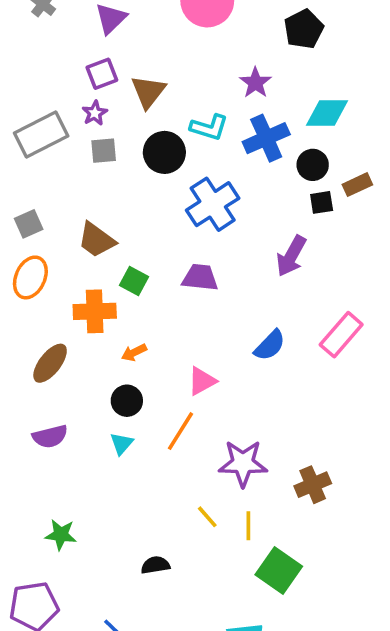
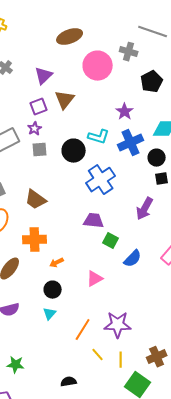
brown triangle: (148, 92) -> (65, 100), moved
green square: (134, 281) -> (111, 241), moved
orange line: (180, 431) -> (83, 330), moved
brown cross: (313, 485) -> (157, 357), moved

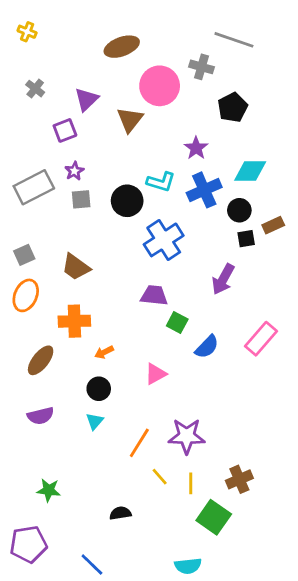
brown triangle: (65, 100) -> (130, 120), moved
purple square: (39, 107) -> (65, 130), moved

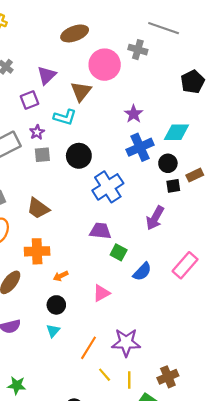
black pentagon: (233, 107) -> (193, 82), moved
cyan L-shape: (161, 182) -> (65, 117), moved

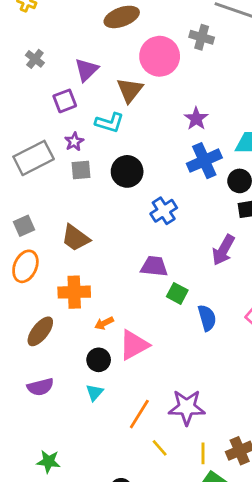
blue cross: (108, 187) -> (164, 211), size x0.7
blue semicircle: (142, 272) -> (207, 318), turned -60
pink triangle: (101, 293) -> (134, 345), moved, size x1.4
yellow line: (129, 380) -> (203, 453), moved

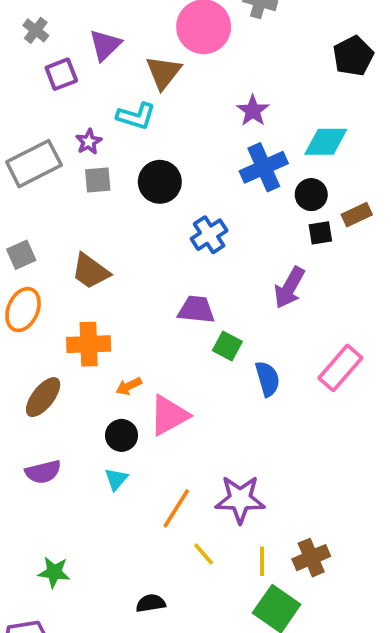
purple square: (65, 101) -> (61, 74), moved

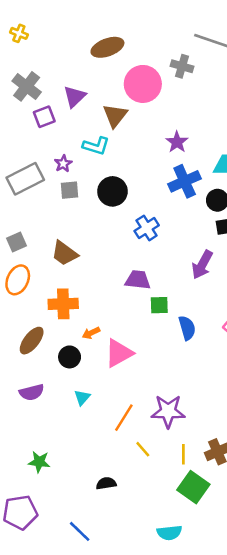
gray cross: (36, 30) -> (27, 86), size x1.6
green square: (227, 346) -> (159, 305), turned -30
black circle: (122, 435) -> (70, 357), moved

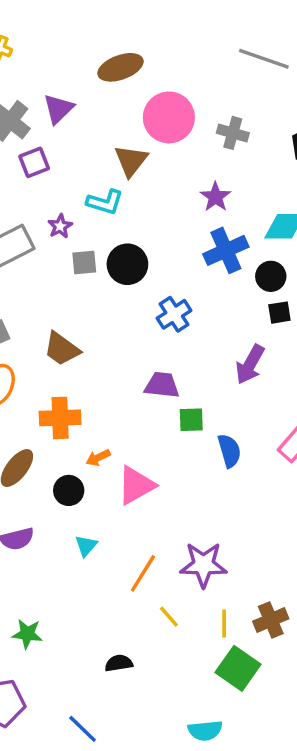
gray cross: (182, 66) -> (233, 133), moved
purple triangle: (75, 97) -> (58, 109), moved
gray square: (70, 190) -> (84, 263), moved

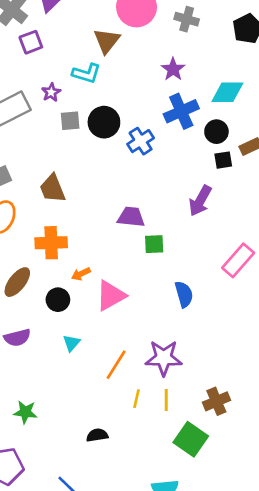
blue cross: (174, 314) -> (141, 141), moved
brown trapezoid: (62, 349) -> (52, 189), turned 32
blue semicircle: (229, 451) -> (184, 294), moved
yellow line: (169, 617) -> (137, 399), turned 54
yellow line: (224, 623) -> (166, 400), moved

